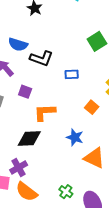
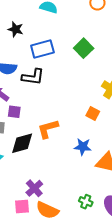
blue rectangle: (72, 74) -> (42, 49), moved, size x1.6
purple square: (25, 92) -> (14, 112), moved
black diamond: (29, 139) -> (22, 143), moved

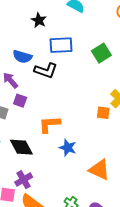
orange square: (93, 114) -> (103, 113), moved, turned -32
black diamond: (22, 143) -> (21, 147), moved, turned 65
blue star: (83, 147) -> (68, 148), moved

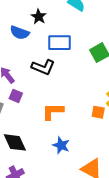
blue semicircle: (22, 57) -> (20, 33), moved
orange L-shape: (49, 124) -> (53, 111), moved

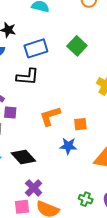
orange square: (98, 112) -> (80, 124), moved

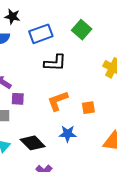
black L-shape: (28, 77) -> (55, 63), moved
blue star: (68, 146) -> (68, 134), moved

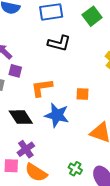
orange L-shape: (58, 101) -> (42, 88), moved
blue star: (68, 134) -> (57, 115), size x1.4

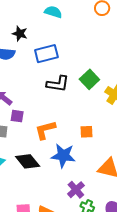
green square: (92, 16) -> (89, 79), moved
purple cross: (26, 149) -> (76, 190), moved

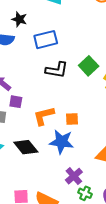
orange square: (86, 132) -> (72, 119), moved

